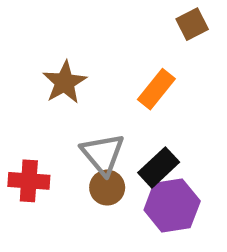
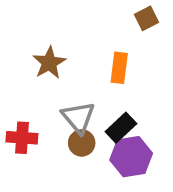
orange rectangle: (156, 89) -> (119, 68), turned -32

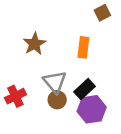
red cross: (22, 138) -> (15, 96), turned -30

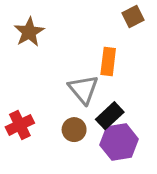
brown star: (34, 44) -> (29, 32), moved
gray triangle: (55, 82) -> (83, 89), moved

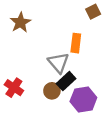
black rectangle: (110, 116) -> (66, 81), moved
red cross: (20, 125) -> (14, 88), turned -30

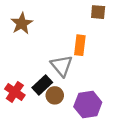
brown square: (93, 12) -> (98, 12), turned 32
black rectangle: (66, 81) -> (42, 85), moved

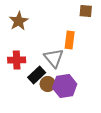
red cross: (15, 92) -> (17, 60), moved, turned -36
purple hexagon: (88, 105) -> (65, 86), moved

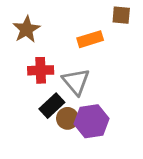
orange rectangle: (70, 40) -> (90, 39), moved, turned 66
red cross: (17, 60) -> (41, 70), moved

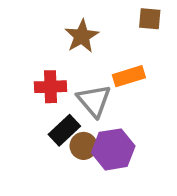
brown star: (26, 29) -> (82, 36), moved
orange rectangle: (90, 39) -> (129, 76), moved

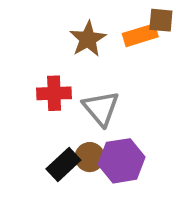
orange rectangle: (129, 76) -> (140, 35), moved
black rectangle: (64, 130) -> (63, 165), moved

